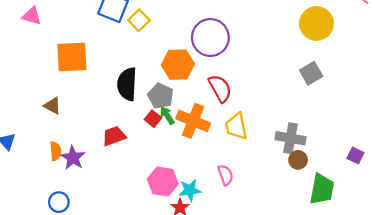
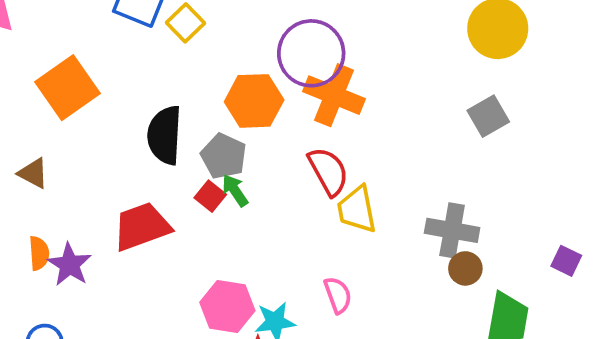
orange square: (72, 57) -> (68, 88), turned -32
red semicircle: (220, 88) -> (328, 171), moved
orange cross: (193, 121) -> (334, 95), moved
red trapezoid: (114, 136) -> (142, 227), size x1.4

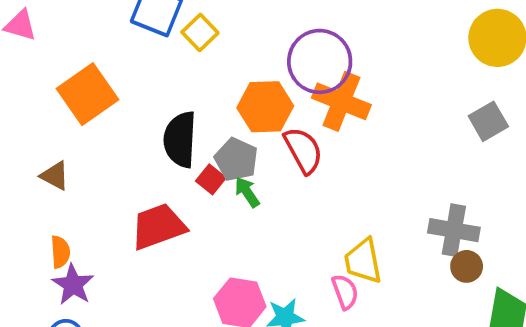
red semicircle: (328, 171) -> (303, 150), moved
red square: (210, 196) -> (211, 179), moved
yellow trapezoid: (357, 209) -> (363, 261), moved
purple star: (69, 265) -> (73, 285), moved

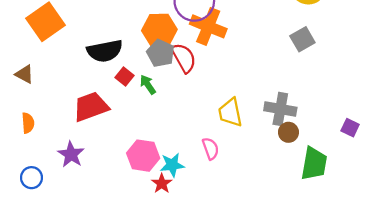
black semicircle: (180, 139) -> (105, 51), turned -104
gray pentagon: (236, 159) -> (161, 53), moved
yellow trapezoid: (363, 261) -> (230, 113), moved
purple star: (73, 285) -> (71, 154), moved

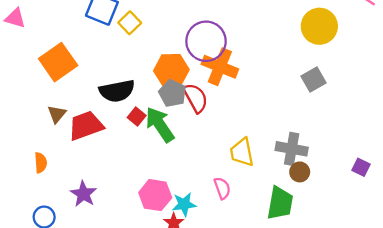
brown triangle: (25, 74) -> (57, 114), moved, turned 42
green arrow: (148, 85) -> (160, 125), size x1.8
red trapezoid: (91, 107) -> (86, 126), moved
green trapezoid: (314, 164) -> (280, 203), moved

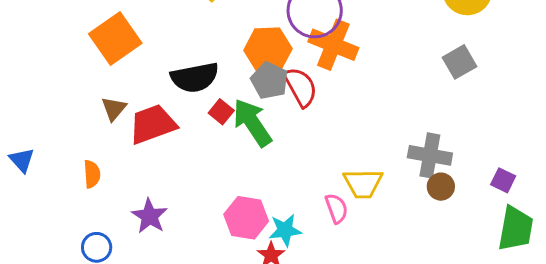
yellow trapezoid: (242, 152) -> (363, 183), moved, turned -80
purple square: (361, 167) -> (503, 180), moved
green trapezoid: (280, 203) -> (516, 229), moved

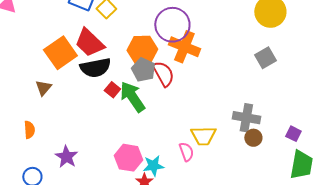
orange square: (115, 39) -> (60, 53), moved
red trapezoid: (153, 124) -> (89, 43), moved, turned -116

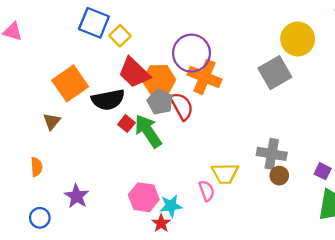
red trapezoid: (89, 43) -> (134, 73), moved
gray square: (265, 58) -> (275, 73), moved, size x1.4

